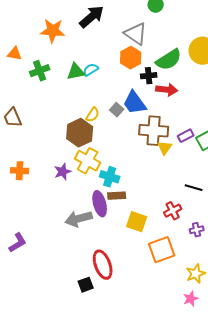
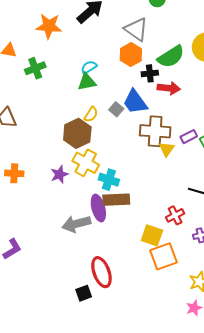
green triangle: (76, 72) -> (87, 82), moved
brown rectangle: (117, 196) -> (116, 200), size x1.4
yellow square: (137, 222) -> (152, 235), moved

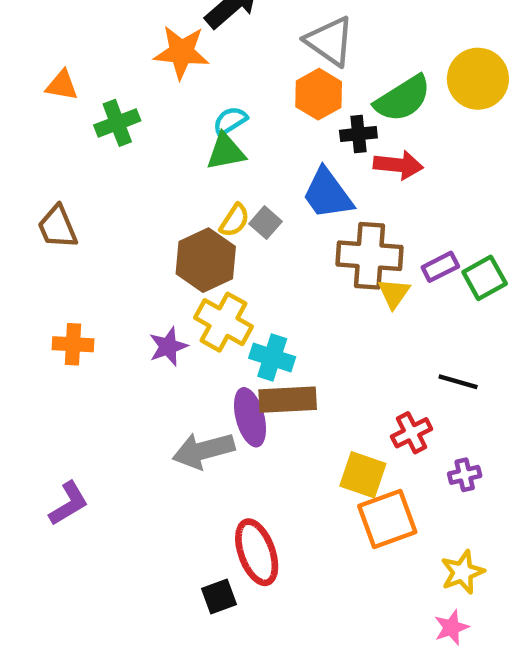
orange star: (49, 26) -> (181, 52), moved
gray square: (116, 109) -> (266, 223), moved

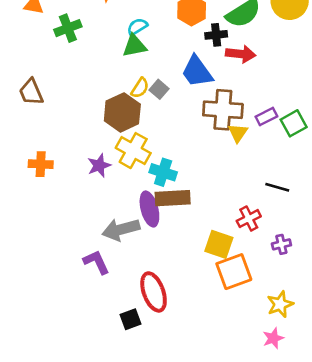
purple L-shape: (69, 504) -> (96, 262), moved, turned -84

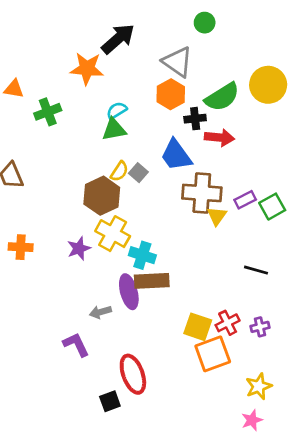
red cross: (249, 219) -> (228, 323), moved
gray arrow: (121, 229) -> (100, 312), size x0.6

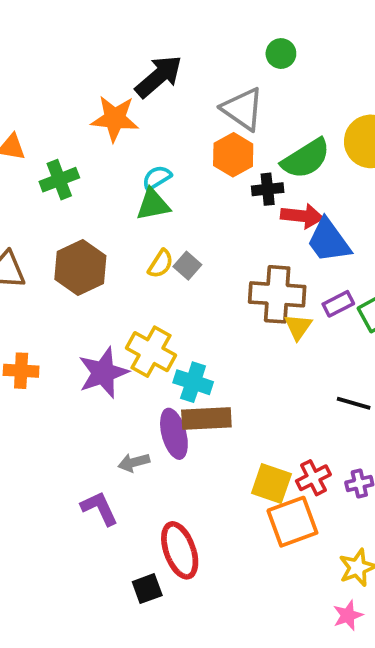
blue trapezoid: (176, 155) -> (329, 241), moved
brown hexagon: (102, 196) -> (80, 268), moved
purple star: (79, 248) -> (103, 373), size x1.5

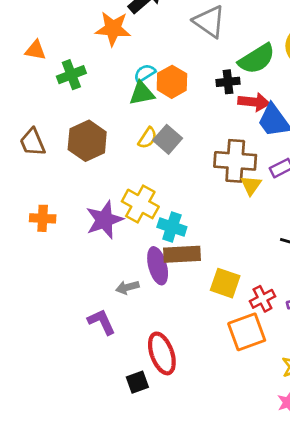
orange hexagon: (233, 155) -> (172, 82), moved
gray square: (187, 266) -> (168, 139), size x1.4
yellow square: (271, 483) -> (225, 283), moved

